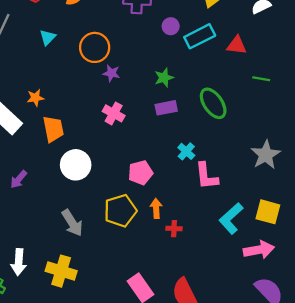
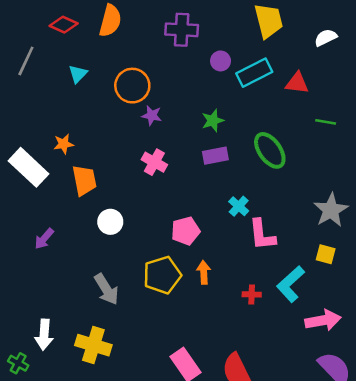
white circle: (76, 165) -> (110, 222), size x0.7
yellow square: (268, 212) -> (326, 254), moved, size x0.7
red cross: (174, 229) -> (252, 294), moved

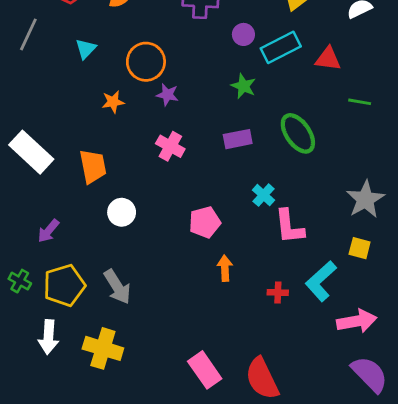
green star: (213, 121) -> (243, 86), moved, turned -30
orange star: (64, 144) -> (113, 102), moved
yellow pentagon: (162, 275) -> (64, 285), moved
green cross: (18, 363) -> (20, 281), moved

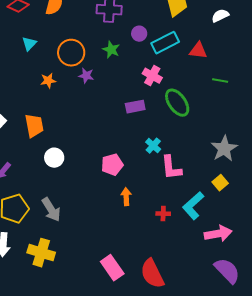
green star: (243, 86) -> (111, 50), moved
pink cross: (170, 146) -> (152, 76), moved
yellow square: (360, 248) -> (220, 183), turned 35

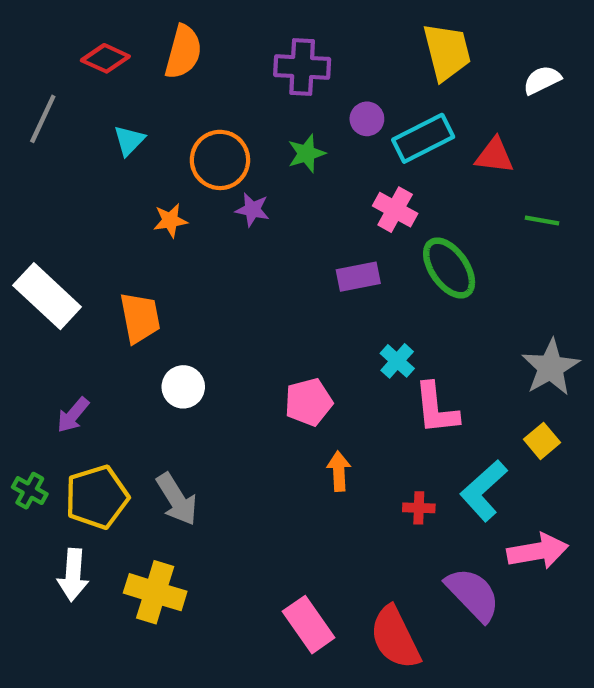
green star: (111, 50) -> (306, 153), turned 30
purple semicircle: (227, 271) -> (473, 594), moved

